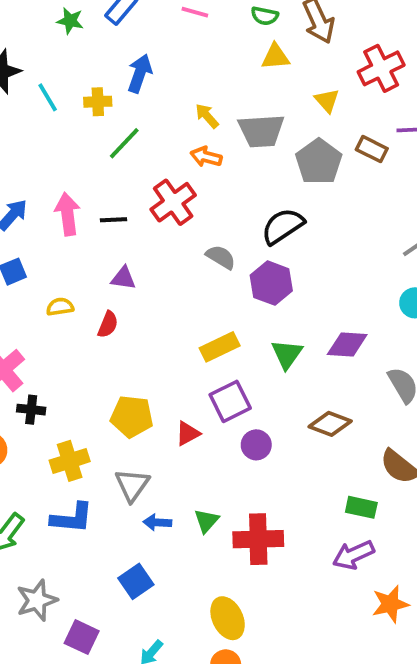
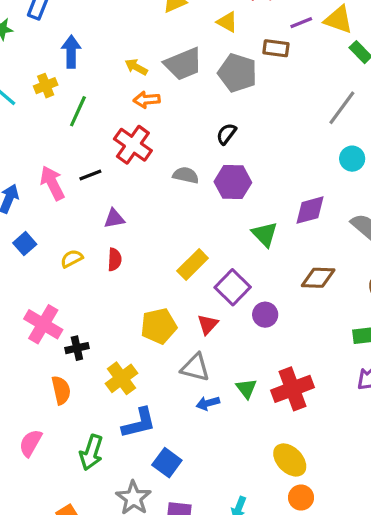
black semicircle: (283, 226) -> (226, 134), size x0.6
yellow rectangle: (220, 347) -> (193, 264), moved
gray triangle: (132, 485) -> (195, 368), moved, turned -32
blue square: (136, 581) -> (167, 463), moved

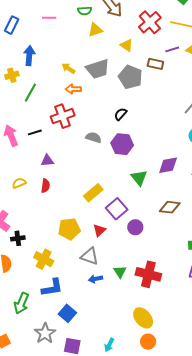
red cross: (133, 145) -> (63, 116), turned 30
yellow cross: (121, 378) -> (44, 259), turned -30
red cross: (293, 389) -> (148, 274), turned 30

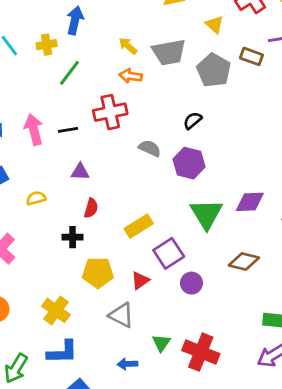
green triangle: (139, 178) -> (206, 214), size x1.4
red semicircle: (45, 186) -> (91, 208), moved
black cross: (18, 238) -> (73, 237), moved
blue arrow: (96, 279) -> (127, 364), moved

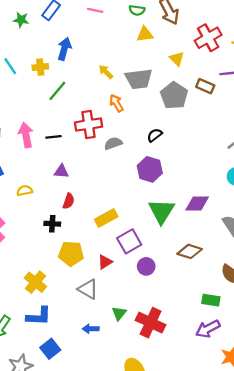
orange arrow: (131, 76) -> (116, 103), moved, turned 48
gray semicircle: (150, 148) -> (113, 143), moved, turned -48

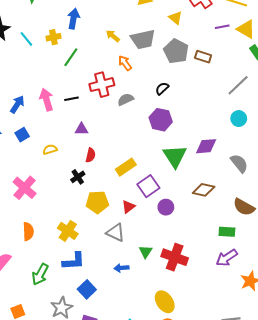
brown rectangle: (205, 86) -> (203, 57), moved
black cross: (52, 224) -> (78, 177), turned -32

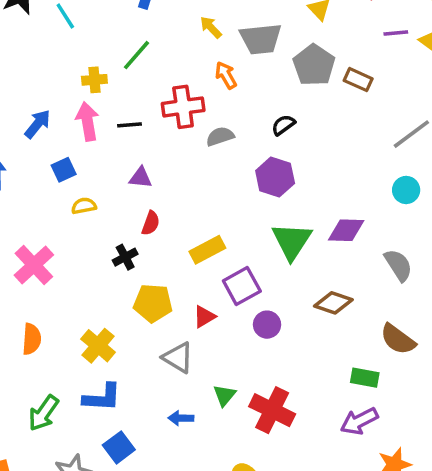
yellow cross: (53, 37) -> (94, 80), moved
blue square: (22, 135) -> (64, 170), moved

